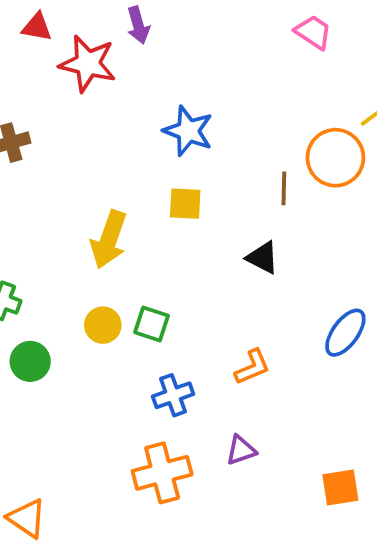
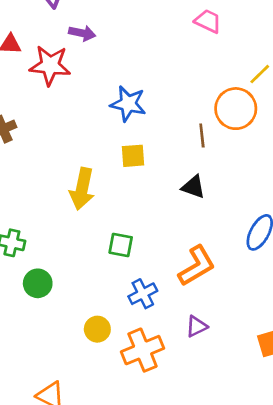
purple arrow: (138, 25) -> (82, 33), turned -55
yellow circle: (103, 325) -> (97, 329), moved
orange L-shape: (252, 367) -> (197, 266), size x1.5

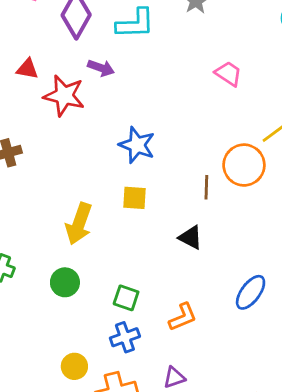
green square: (121, 245) -> (126, 298), moved
orange L-shape: (197, 266) -> (183, 317), size x0.7
green circle: (38, 283) -> (65, 282), moved

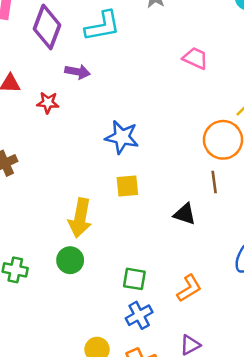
red star: (64, 96) -> (48, 103), size x0.6
brown line: (206, 187) -> (214, 182), moved
green circle: (65, 282) -> (70, 260), moved

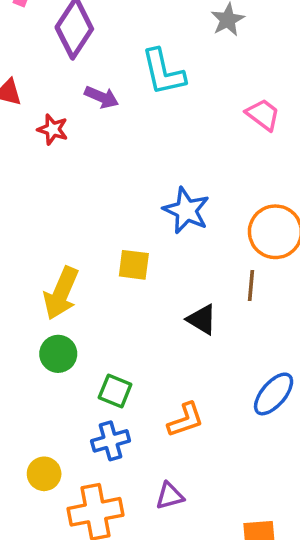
cyan L-shape: (102, 26) -> (163, 72), moved, turned 75
blue star: (122, 137) -> (186, 210), moved
green circle: (70, 260) -> (58, 354), moved

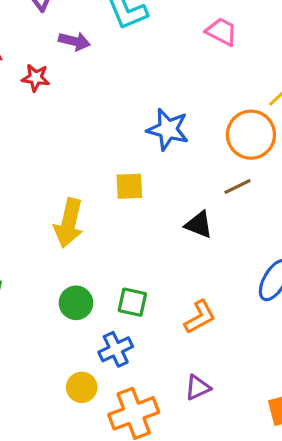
brown line: (251, 285) -> (237, 187), turned 68
green circle: (58, 354) -> (76, 303), moved
blue cross: (111, 441) -> (116, 349), moved

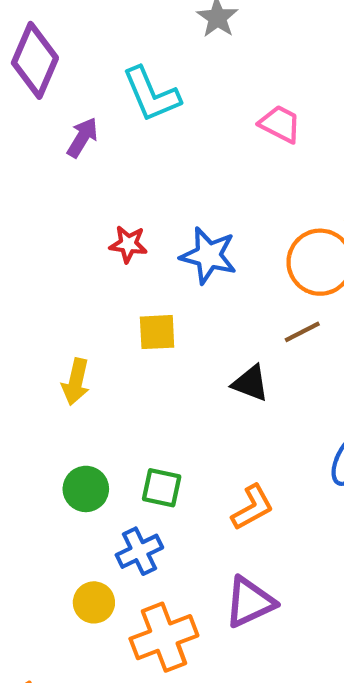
purple arrow: (74, 41) -> (82, 138), turned -72
red star: (36, 78) -> (128, 244), moved
yellow arrow: (69, 223) -> (76, 382), size x0.7
purple triangle: (198, 388) -> (250, 602), size x1.5

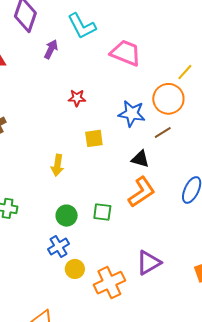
pink trapezoid: (280, 124) -> (126, 53), moved, size x1.5
blue star: (208, 256) -> (132, 114), moved
orange L-shape: (252, 507) -> (142, 192), moved, size x1.4
blue cross: (139, 551) -> (59, 246), moved

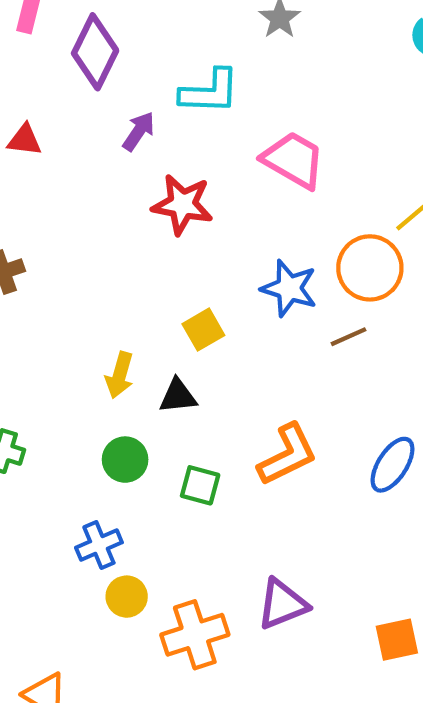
cyan L-shape: (82, 26) -> (210, 92), turned -68
red star: (77, 98) -> (182, 204), moved, size x1.6
yellow square: (94, 138) -> (203, 330), turned -30
black triangle: (140, 159) -> (178, 396), moved, turned -30
green circle: (67, 216) -> (125, 460), moved

